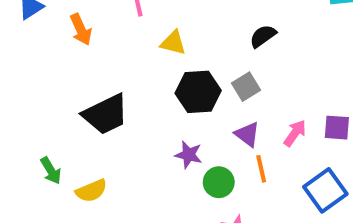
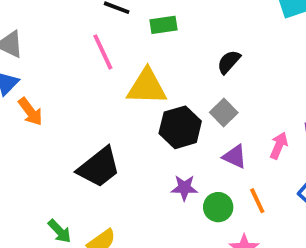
orange arrow: (81, 30) -> (30, 112), moved
yellow triangle: (173, 43) -> (147, 87), size x1.6
orange line: (261, 169) -> (257, 201), moved

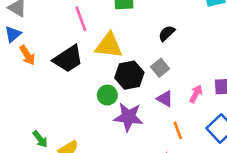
black trapezoid: (99, 167) -> (68, 59), moved
purple star: (184, 188) -> (128, 117), size x1.6
green circle: (218, 207) -> (107, 95), moved

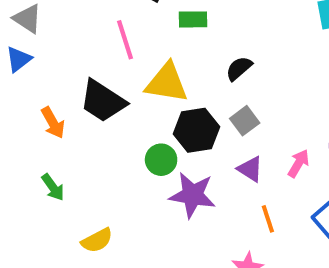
black semicircle: (167, 33) -> (239, 68), moved
orange arrow: (27, 55) -> (53, 123), moved
black trapezoid: (68, 59) -> (103, 101), turned 64
green arrow: (40, 139) -> (53, 187), moved

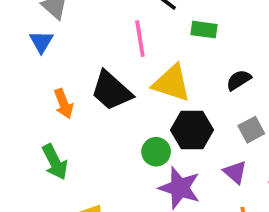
blue triangle: (19, 59) -> (41, 42), turned -30
gray square: (245, 121) -> (251, 130), moved
green arrow: (53, 187) -> (55, 162), size x1.4

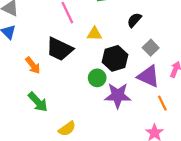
yellow triangle: (172, 83) -> (94, 34), size x0.6
purple triangle: (235, 172) -> (148, 76), size x1.5

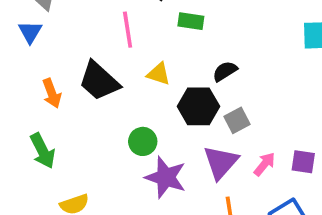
black hexagon: (115, 58) -> (198, 106), moved
purple triangle: (148, 76) -> (221, 162), turned 30

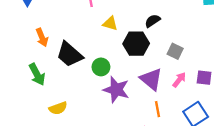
black trapezoid: (99, 81) -> (69, 54), moved
gray square: (237, 120) -> (175, 51), moved, turned -35
purple triangle: (221, 162) -> (151, 79), turned -30

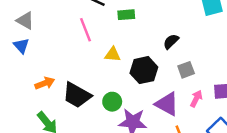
black semicircle: (153, 21) -> (171, 42), moved
orange arrow: (42, 37) -> (45, 83), turned -78
gray square: (175, 51) -> (186, 70), turned -35

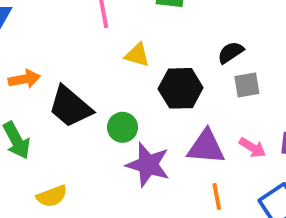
gray square: (186, 70) -> (247, 85), moved
pink arrow: (196, 99) -> (252, 148), turned 84
purple triangle: (167, 104) -> (206, 147), turned -35

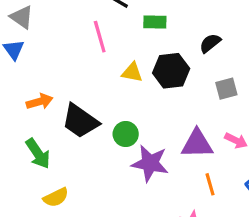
black semicircle: (231, 52) -> (210, 43), moved
black hexagon: (181, 88) -> (171, 71), moved
yellow semicircle: (52, 196) -> (56, 197), moved

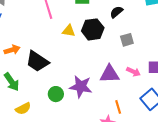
green circle: (126, 134) -> (56, 94), moved
orange line: (210, 184) -> (118, 107), moved

